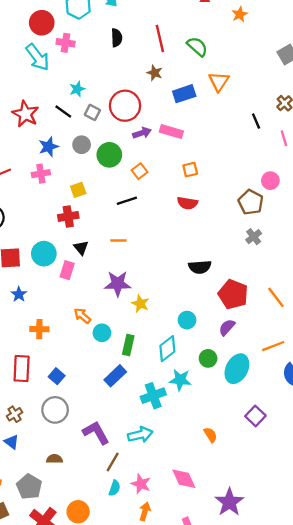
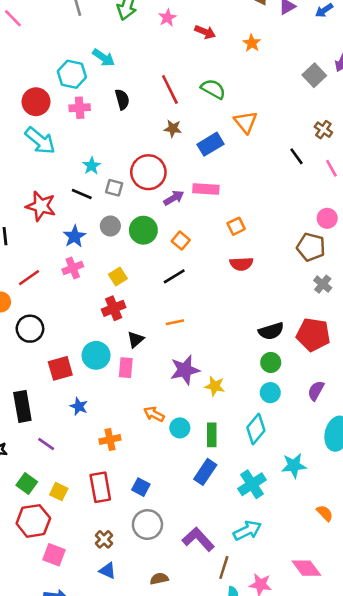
pink cross: (66, 43) -> (80, 108), moved
black triangle: (81, 248) -> (136, 339), turned 42
red pentagon: (233, 294) -> (313, 335), moved
green circle: (208, 358) -> (271, 362), moved
cyan star: (180, 380) -> (294, 466), moved

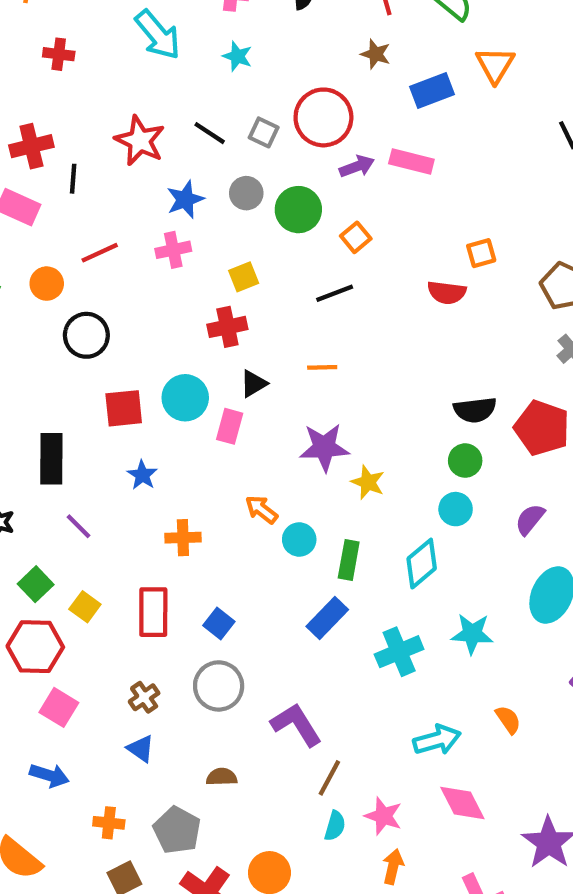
cyan star: (92, 166) -> (237, 56), moved, turned -30
orange square: (236, 226) -> (481, 253), moved
cyan arrow: (247, 530) -> (437, 740), moved

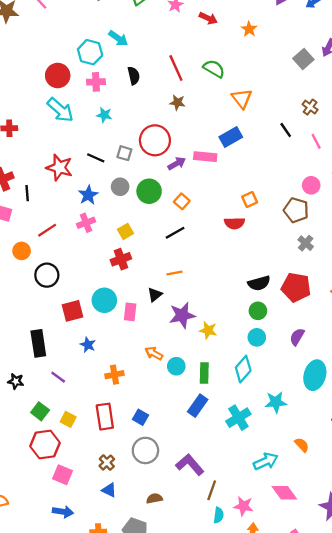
blue rectangle: (432, 90) -> (231, 137), moved
black triangle: (254, 384) -> (155, 295), moved

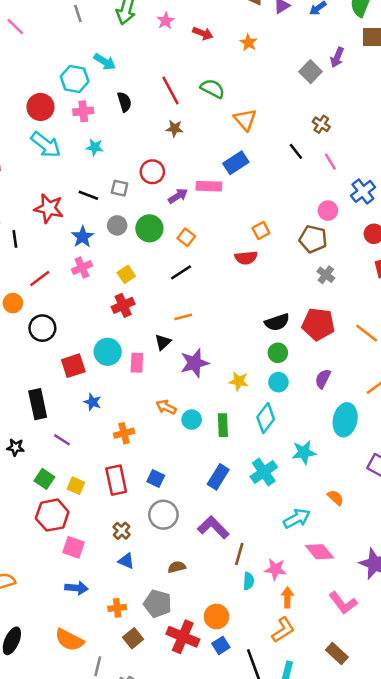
red circle: (155, 140) -> (152, 172), size x0.7
yellow star: (208, 330) -> (239, 381), moved
blue rectangle: (198, 406) -> (218, 477), moved

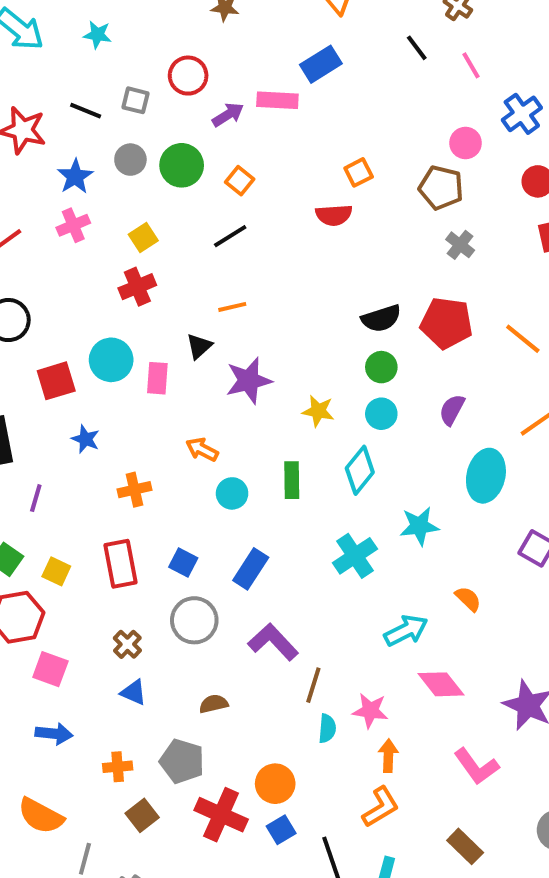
cyan circle: (192, 420) -> (232, 493), moved
purple line: (62, 440) -> (36, 498), turned 72
blue rectangle: (218, 477) -> (251, 569), moved

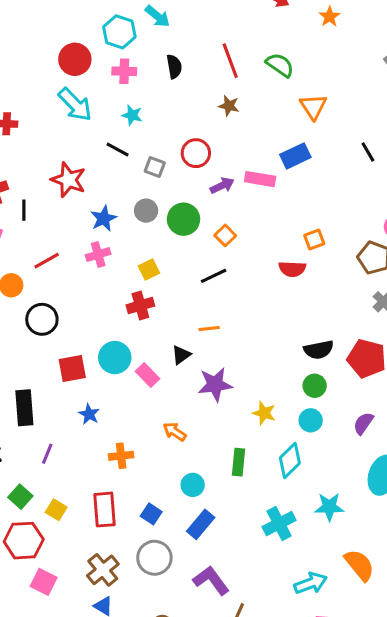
black line: (86, 111) -> (118, 149), moved
pink rectangle: (157, 378) -> (147, 375), turned -55
cyan circle: (232, 493) -> (193, 485), moved
orange semicircle: (468, 599) -> (359, 565), size x1.6
brown cross: (127, 644) -> (103, 570), size x1.5

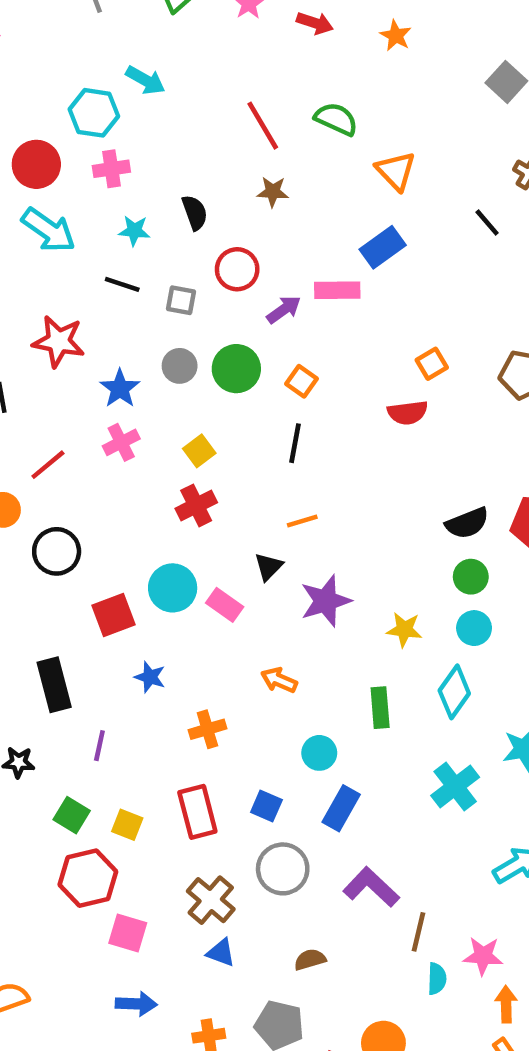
black semicircle: (174, 67) -> (195, 213), moved
black line: (214, 276) -> (295, 443), turned -44

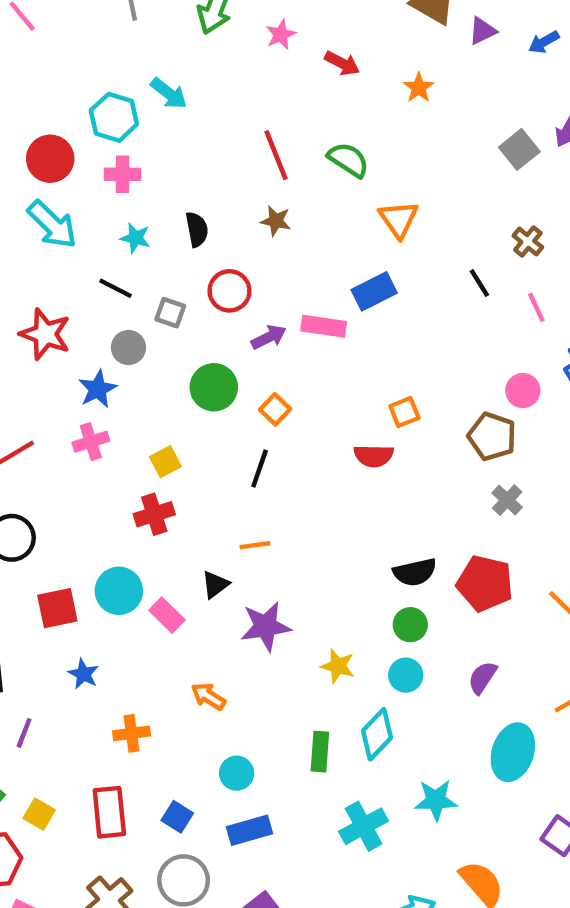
gray circle: (180, 366) -> (128, 348), moved
green rectangle: (380, 708) -> (320, 752), moved
blue rectangle: (341, 808) -> (250, 830), turned 36

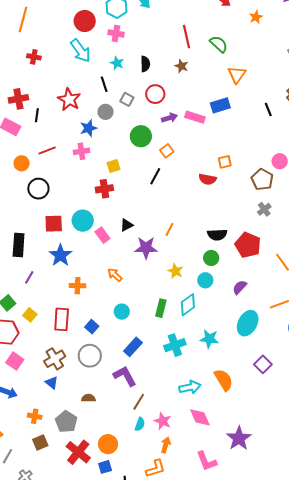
black line: (116, 288) -> (104, 84), turned 35
orange line: (255, 545) -> (169, 229), moved, turned -64
blue star: (83, 674) -> (60, 255), size x1.6
blue rectangle: (250, 830) -> (133, 347), moved, turned -42

